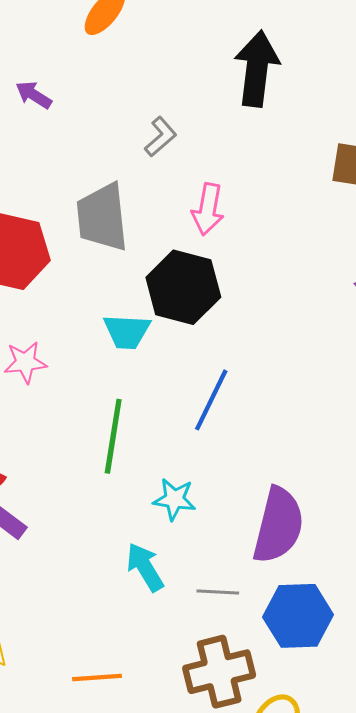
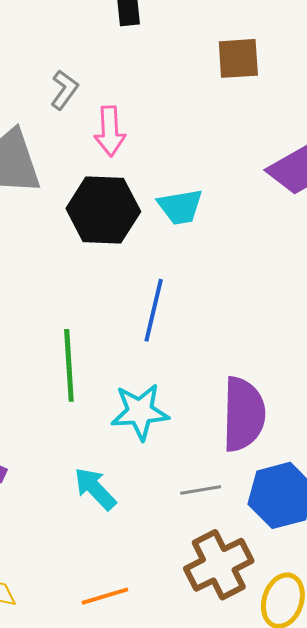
gray L-shape: (161, 137) -> (64, 90), moved
cyan trapezoid: (127, 332) -> (180, 207), moved
cyan star: (174, 499) -> (140, 412), size x1.4
cyan arrow: (145, 567) -> (95, 489), moved

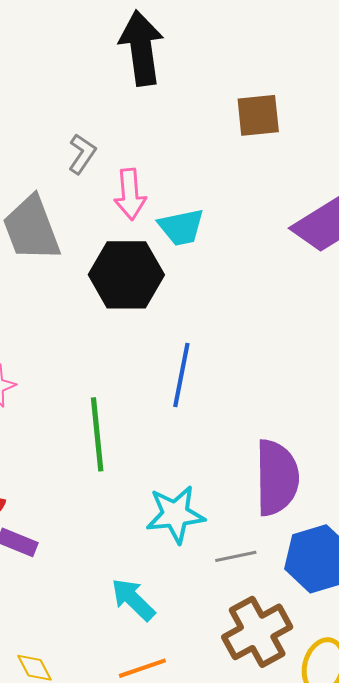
cyan trapezoid: (180, 207) -> (181, 227), moved
cyan star: (140, 412) -> (175, 514), moved
cyan arrow: (95, 489) -> (133, 599), moved

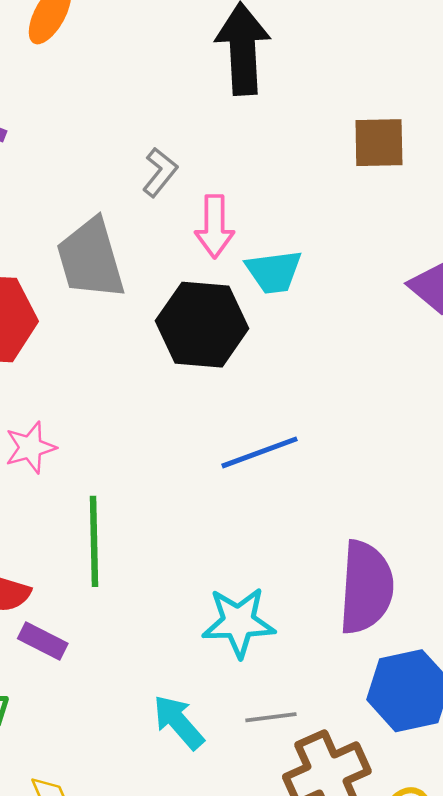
blue line: (181, 375) -> (259, 452), turned 54
green line: (97, 434) -> (94, 541), moved
gray line: (236, 556) -> (271, 717), moved

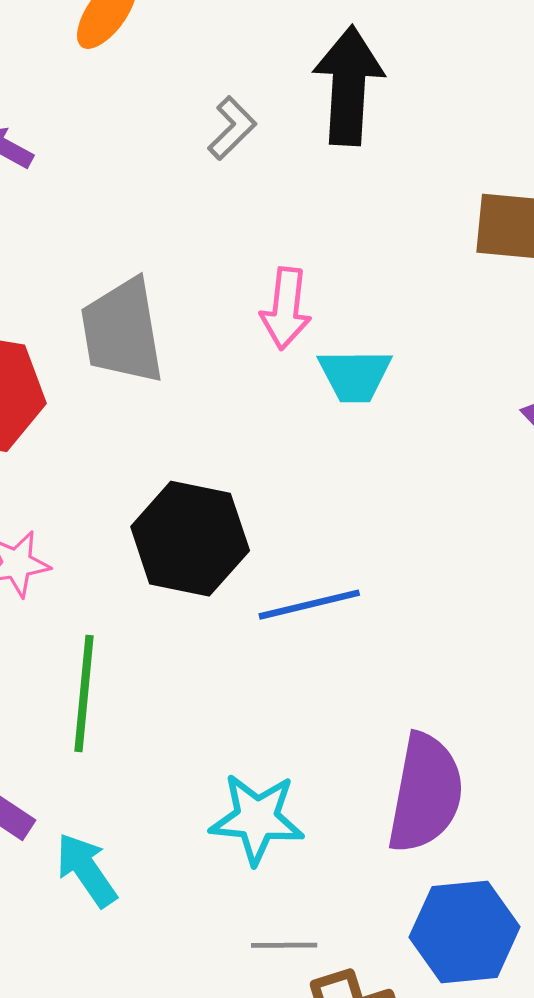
gray L-shape: (160, 172) -> (232, 128), moved
black hexagon: (202, 325) -> (190, 539), moved
cyan arrow: (179, 722) -> (86, 870), moved

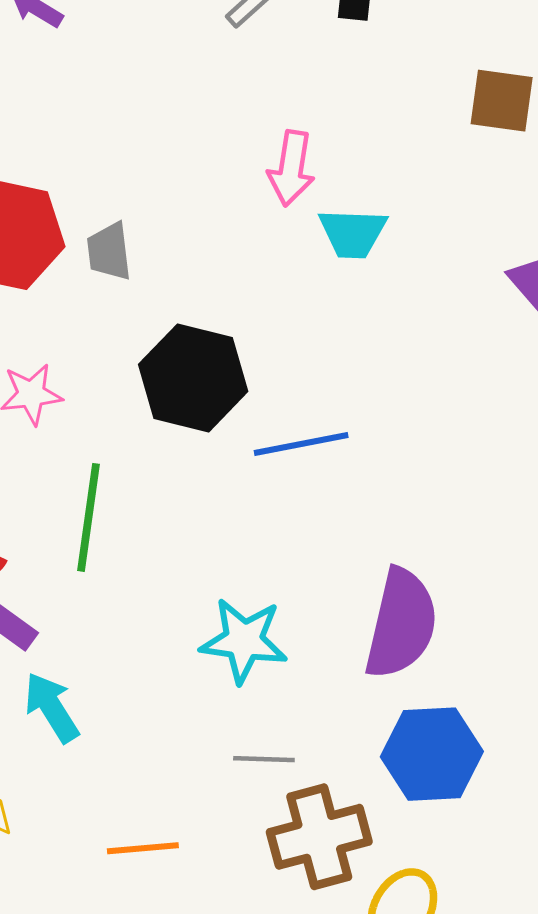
gray trapezoid: (122, 331) -> (109, 251), moved, size x0.6
cyan arrow: (86, 870) -> (52, 707), moved

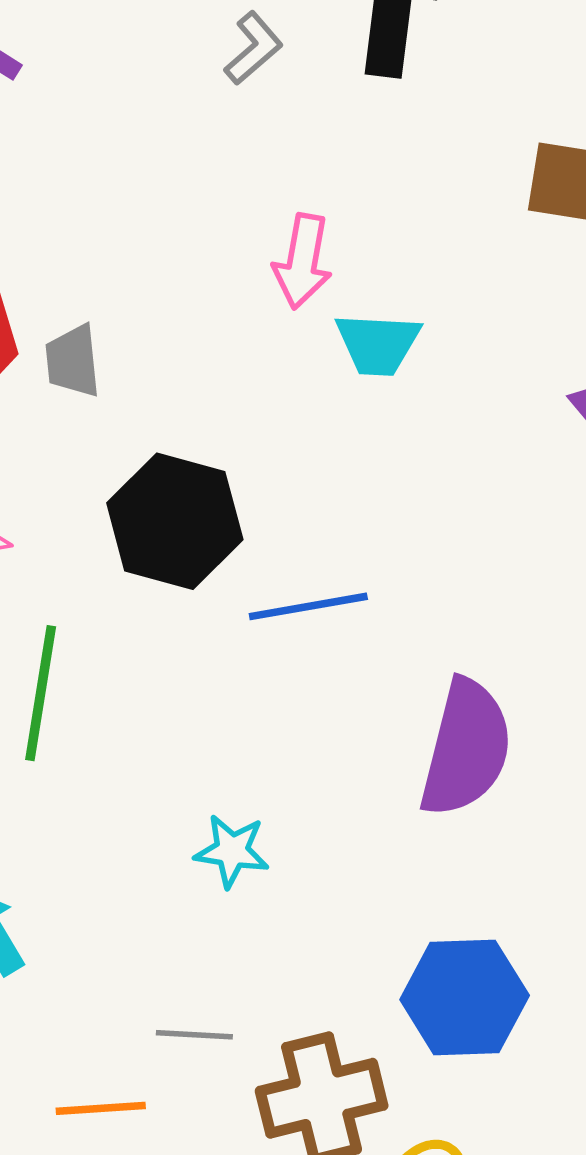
purple semicircle: (401, 624) -> (466, 748), moved
cyan star: (244, 641) -> (232, 851), size x0.7
gray line: (264, 759) -> (194, 1035), moved

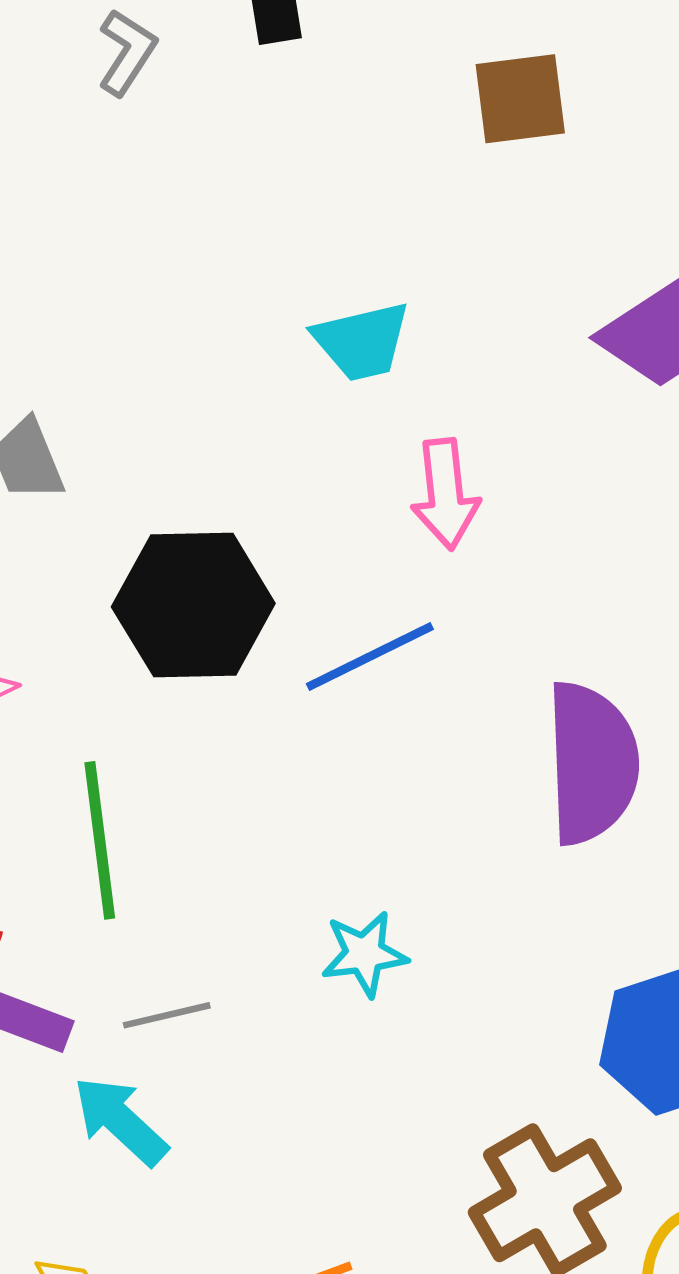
pink arrow: (303, 261) -> (445, 494), moved
gray line: (194, 1035) -> (167, 1015), moved

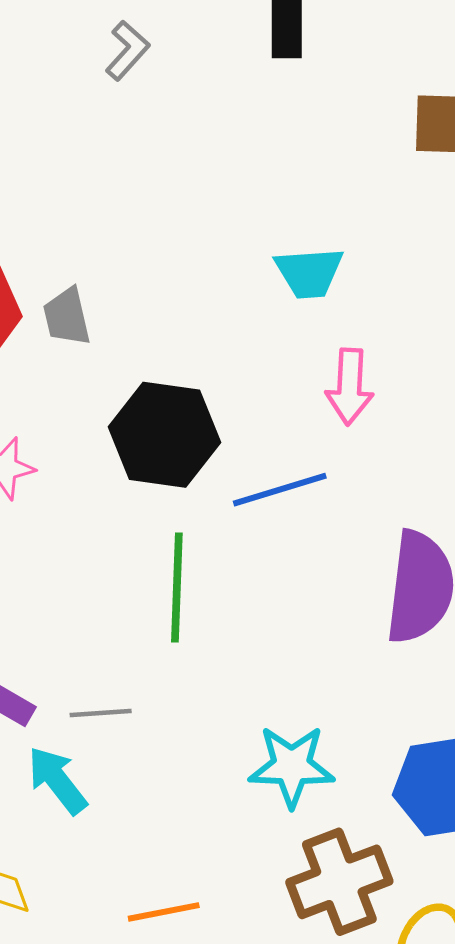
gray L-shape: (127, 52) -> (127, 50), moved
green line: (100, 840) -> (177, 587), moved
cyan star: (364, 954) -> (292, 766), moved, size x1.4

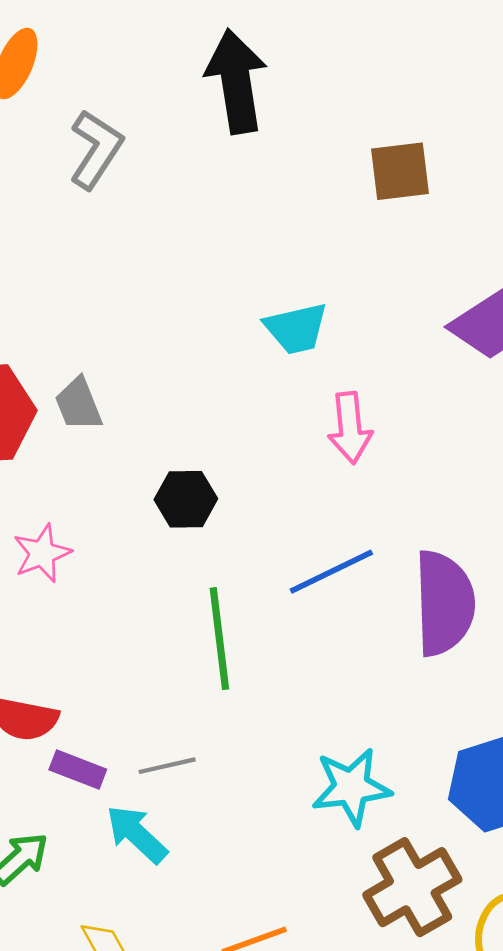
gray L-shape: (127, 50) -> (96, 149), size x1.4
black hexagon: (164, 435) -> (186, 499), size x0.6
blue line: (280, 490) -> (331, 572), moved

